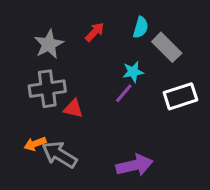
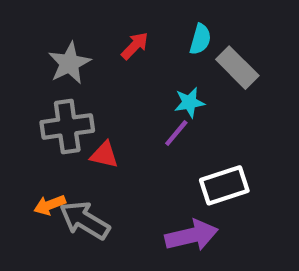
white rectangle: (180, 96) -> (224, 185), moved

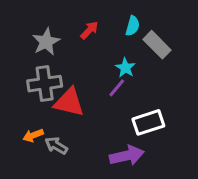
cyan star: (189, 102) -> (125, 68), turned -30
red triangle: (104, 155) -> (69, 102), size x1.6
gray arrow: (85, 220) -> (56, 145), size x0.7

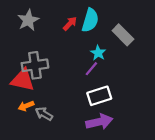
cyan semicircle: (133, 26) -> (90, 20), moved, size x1.5
gray star: (46, 42) -> (28, 20), moved
red triangle: (69, 102) -> (23, 80), moved
white rectangle: (148, 122) -> (99, 96), moved

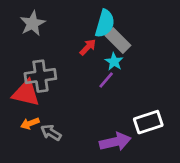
red arrow: (70, 24) -> (88, 47), moved
gray rectangle: (123, 35) -> (118, 41), moved
white rectangle: (99, 96) -> (148, 122), moved

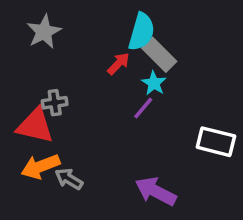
gray cross: (40, 76) -> (55, 103), size x0.6
white rectangle: (148, 122) -> (216, 142), moved, turned 32
orange arrow: (30, 123) -> (40, 166), size x1.5
purple arrow: (115, 142) -> (156, 191), turned -140

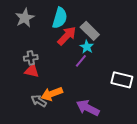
cyan semicircle: (141, 32) -> (60, 18), moved
red arrow: (118, 64) -> (67, 36), size x1.5
red triangle: (35, 126) -> (32, 71), moved, size x0.7
orange arrow: (40, 166) -> (52, 94), moved

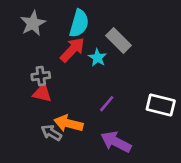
red arrow: (67, 36) -> (72, 50), moved
cyan star: (87, 47) -> (97, 58), moved
purple line: (81, 61) -> (107, 104), moved
orange arrow: (52, 94) -> (68, 123), turned 35

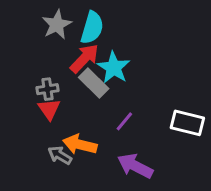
gray star: (33, 23) -> (57, 25), moved
gray rectangle: (119, 40) -> (94, 83), moved
cyan star: (97, 58) -> (114, 68), size x1.5
red triangle: (42, 93) -> (49, 109), turned 42

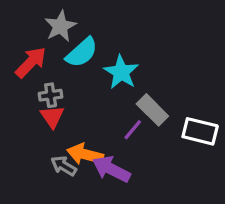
cyan semicircle: (92, 28) -> (82, 52), moved, turned 32
red arrow: (84, 58) -> (31, 62), moved
gray rectangle: (94, 83) -> (152, 110), moved
purple arrow: (135, 166) -> (111, 169), moved

